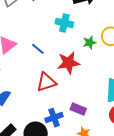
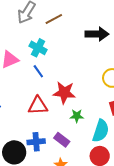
cyan cross: (64, 23) -> (38, 48), moved
green star: (89, 43) -> (77, 116), moved

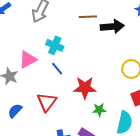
brown line: (54, 19) -> (88, 17), moved, turned 30
red triangle: (38, 106) -> (47, 102), moved, turned -45

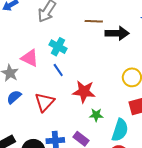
pink triangle: (28, 60) -> (30, 58), turned 48
blue semicircle: (15, 111) -> (14, 97), moved

